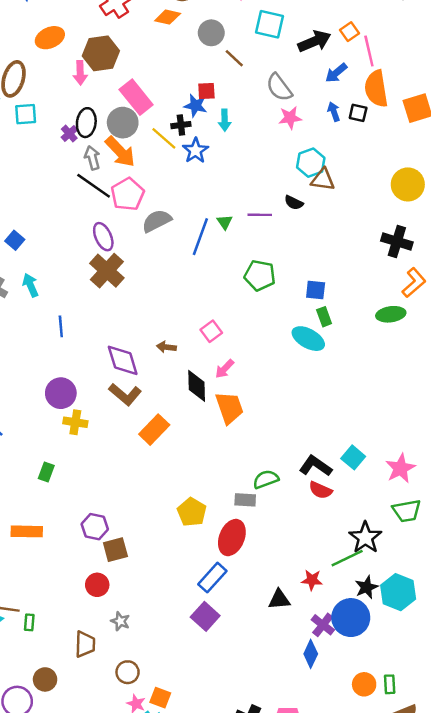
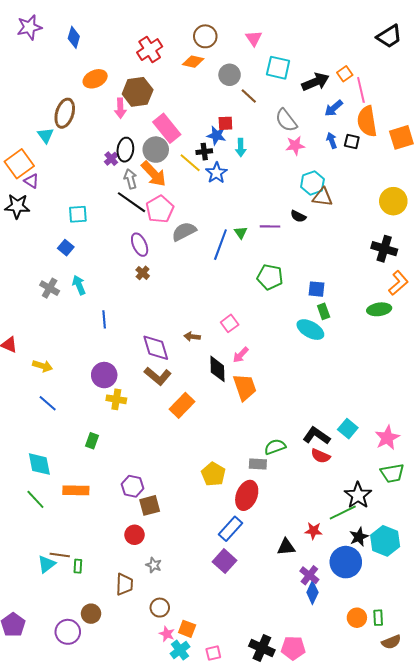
cyan square: (26, 114) -> (78, 214), moved
brown cross: (107, 271) -> (143, 273), size x0.5
purple cross: (323, 625) -> (309, 575), moved

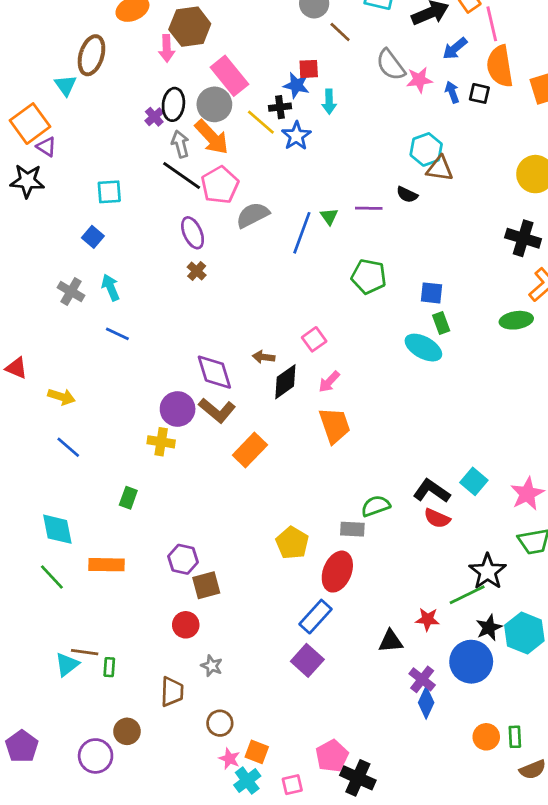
pink star: (295, 146) -> (419, 80), moved
blue line: (104, 319) -> (117, 334), moved, turned -60
black diamond: (217, 369) -> (285, 382), moved, turned 56
purple circle: (104, 375) -> (178, 409), moved
pink pentagon: (293, 648) -> (332, 756), moved, turned -30

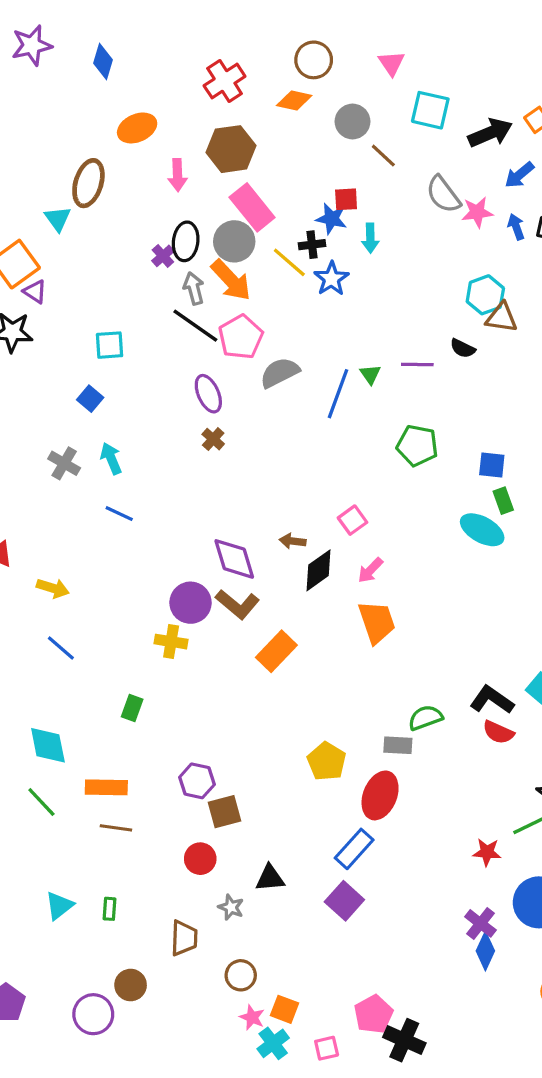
brown hexagon: (190, 27) -> (231, 149), moved
black triangle: (391, 641) -> (270, 878), moved
brown line: (85, 652) -> (116, 828), moved

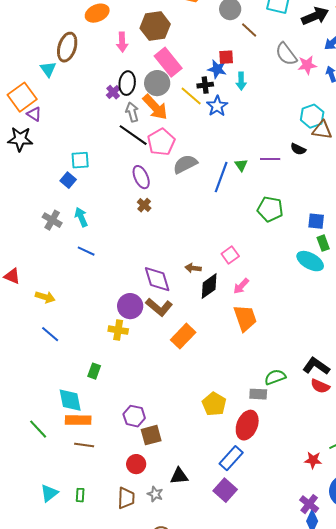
cyan square: (109, 345) -> (80, 160), moved
cyan diamond: (48, 745) -> (70, 400), moved
brown trapezoid: (184, 938) -> (126, 498), moved

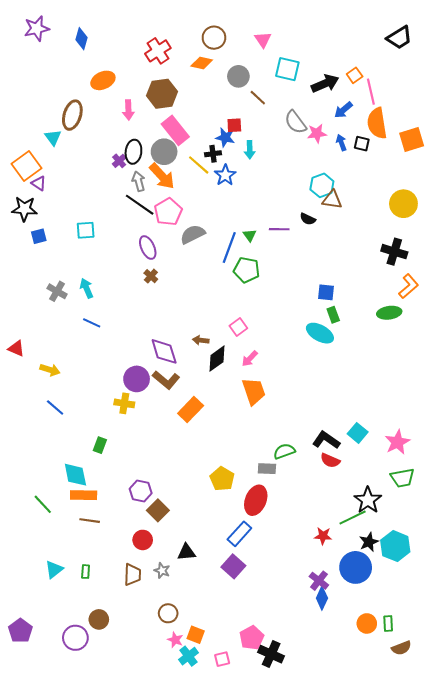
blue square: (68, 180) -> (39, 236), moved, turned 35
green pentagon: (270, 209) -> (247, 270), moved
brown square: (151, 435) -> (158, 510), turned -30

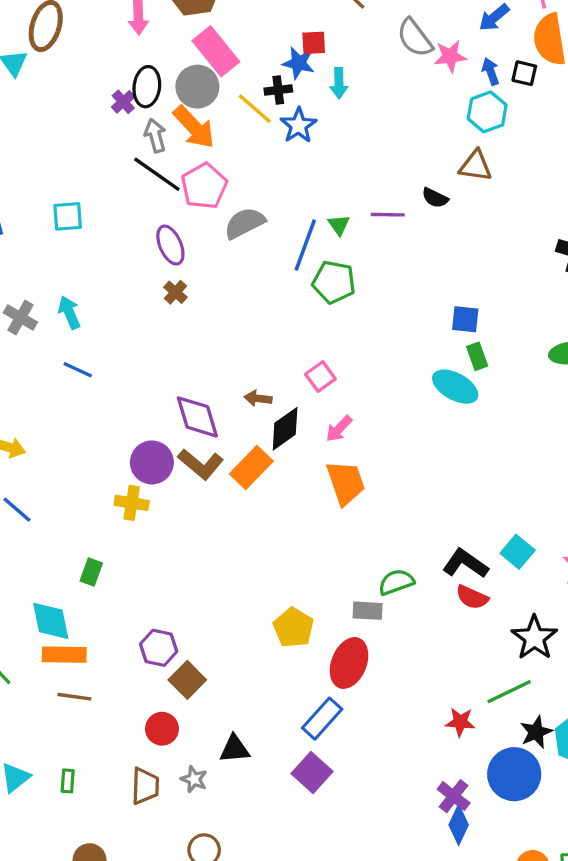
cyan hexagon: (322, 185) -> (487, 112), moved
orange rectangle: (191, 410) -> (251, 467), moved
black star: (368, 500) -> (534, 638), moved

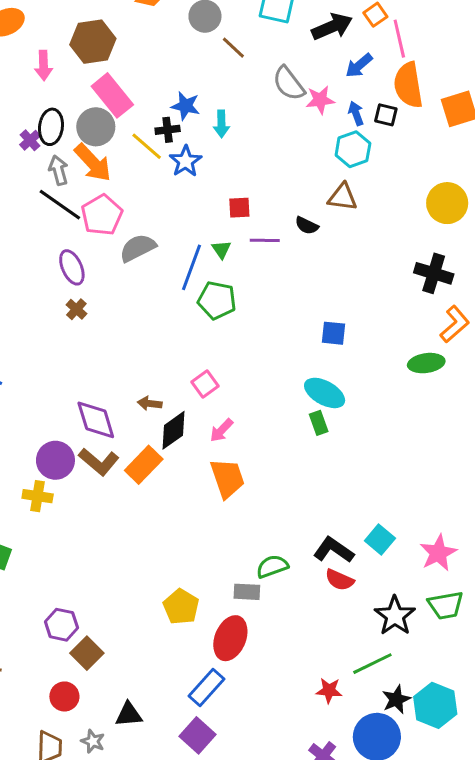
red square: (314, 43) -> (239, 208), moved
green rectangle: (477, 356) -> (319, 423), moved

